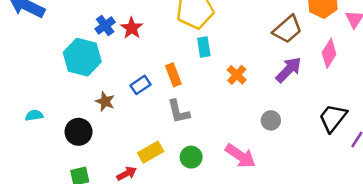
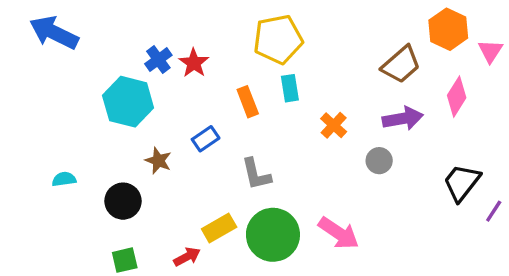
purple arrow: (289, 70) -> (403, 119), turned 36
orange rectangle: (173, 75) -> (248, 102), moved
gray circle: (271, 120) -> (379, 161), moved
green circle: (191, 157) -> (273, 235), size x1.8

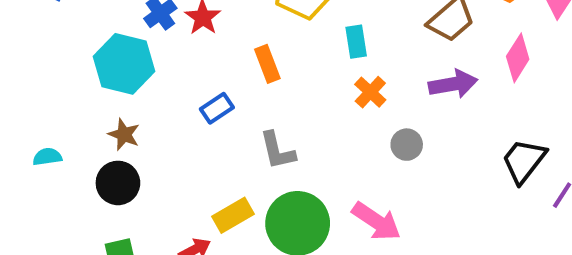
cyan rectangle: (290, 88) -> (356, 42), moved
brown star: (158, 161) -> (124, 135), moved
gray circle: (379, 161) -> (407, 145), moved

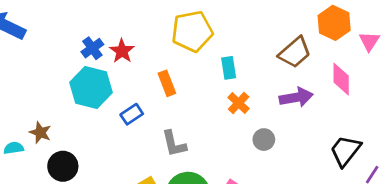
pink diamond: (518, 58) -> (341, 79), turned -32
cyan hexagon: (124, 64) -> (91, 88), moved
brown star: (124, 135) -> (40, 133), moved

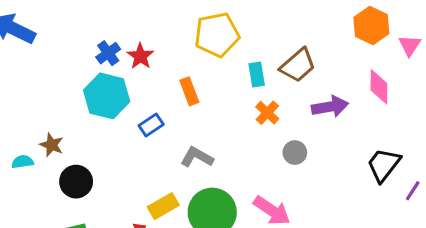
brown trapezoid: (295, 52) -> (298, 65), moved
gray L-shape: (174, 144) -> (197, 157), turned 132

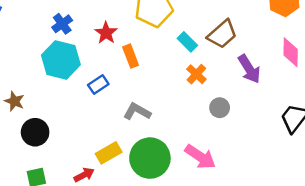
red star: (140, 56) -> (106, 33), moved
cyan rectangle: (257, 74) -> (187, 42), turned -36
purple arrow: (330, 107) -> (249, 69), turned 68

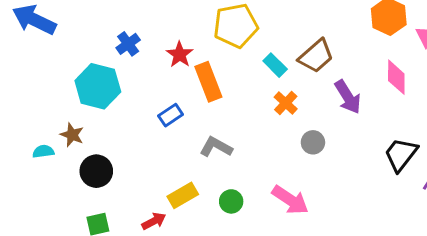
orange rectangle: (131, 56) -> (208, 82), size x1.4
cyan hexagon: (61, 60) -> (98, 86), moved
green circle: (150, 158) -> (231, 201), size x0.5

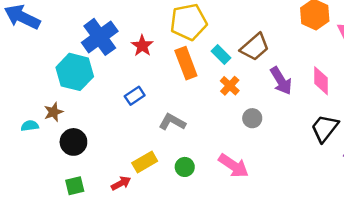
blue cross: (128, 44) -> (100, 37), size x1.8
pink diamond: (396, 77) -> (321, 81), moved
orange rectangle: (208, 82) -> (186, 63), moved
brown star: (72, 135) -> (53, 112), turned 30

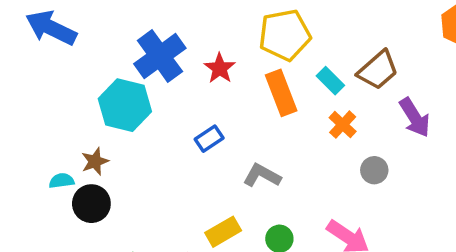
black circle: (73, 142) -> (91, 204), moved

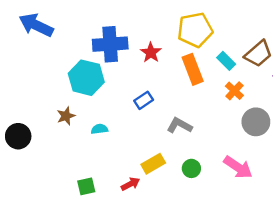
blue cross: (160, 56) -> (110, 44), turned 32
gray circle: (374, 170) -> (256, 122), size x1.5
cyan semicircle: (62, 181) -> (99, 129), moved
black circle: (91, 204) -> (18, 136), moved

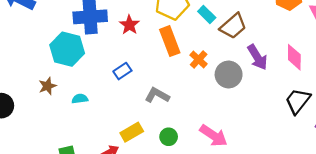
cyan rectangle: (226, 61) -> (207, 15), moved
orange cross: (234, 91) -> (199, 60), moved
gray circle: (256, 122) -> (229, 74), moved

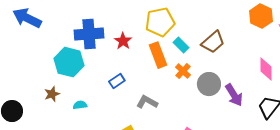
cyan rectangle: (207, 15) -> (181, 45), moved
purple arrow: (257, 57) -> (234, 95), moved

